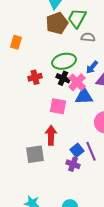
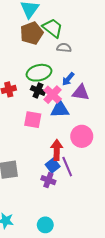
green trapezoid: (77, 18) -> (53, 28), turned 100
red arrow: (51, 135) -> (57, 150), moved

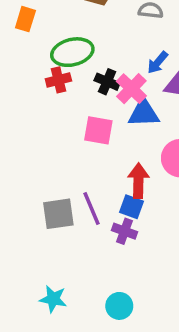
green ellipse: (39, 73) -> (72, 52), moved
blue square: (53, 165) -> (131, 207), turned -32
purple line: (67, 167) -> (91, 209), moved

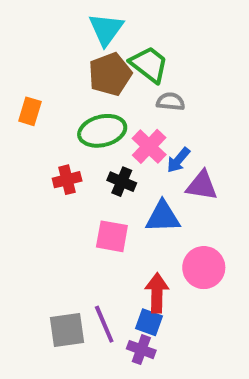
green ellipse: (72, 52) -> (102, 131), moved
pink cross: (131, 89) -> (149, 146), moved

